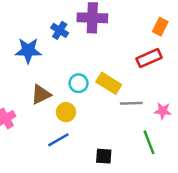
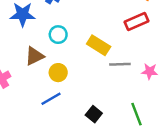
cyan circle: (79, 83) -> (58, 35), moved
green line: (149, 142) -> (137, 114), moved
black square: (104, 156) -> (94, 114), turned 35

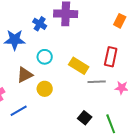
red rectangle: (137, 21) -> (111, 57), moved, turned -54
blue line: (51, 99) -> (19, 111), moved
black square: (94, 114) -> (85, 118), moved

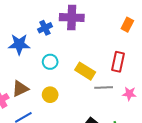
blue cross: (40, 24) -> (45, 28), turned 32
brown triangle: (25, 75) -> (20, 89), moved

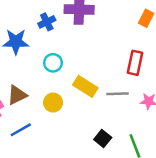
yellow rectangle: (85, 71) -> (85, 86), moved

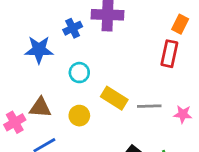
red rectangle: (135, 63) -> (169, 54), moved
brown triangle: (17, 95) -> (40, 107), turned 30

